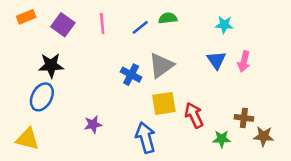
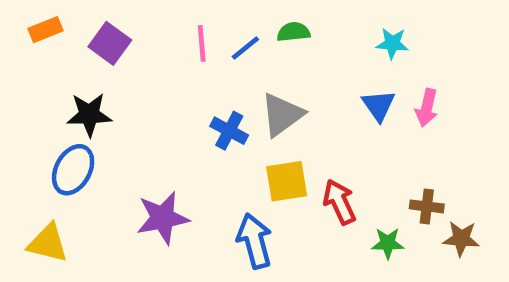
pink line: (102, 23) -> (202, 43), moved
purple star: (93, 124) -> (163, 218), size x1.6

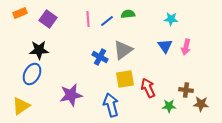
yellow triangle: (48, 243) -> (21, 106), turned -48

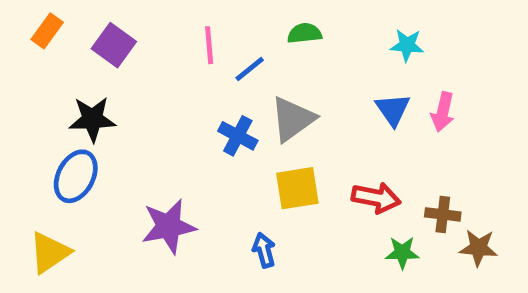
orange rectangle: (20, 13) -> (47, 31), turned -32
blue line: (107, 21) -> (250, 69), moved
red arrow: (148, 88) -> (376, 198), moved, turned 126
blue arrow: (111, 105) -> (264, 250), size x0.6

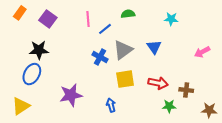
blue triangle: (393, 110) -> (154, 47), moved
pink arrow: (443, 112) -> (202, 52), moved, turned 49
brown star: (479, 248) -> (209, 110), moved

